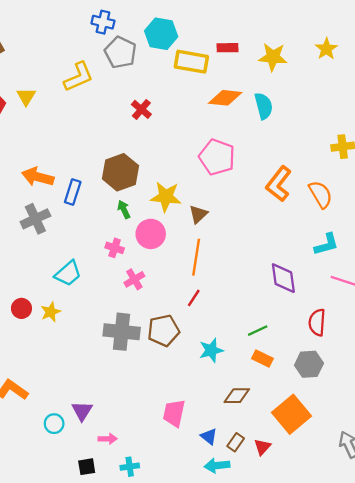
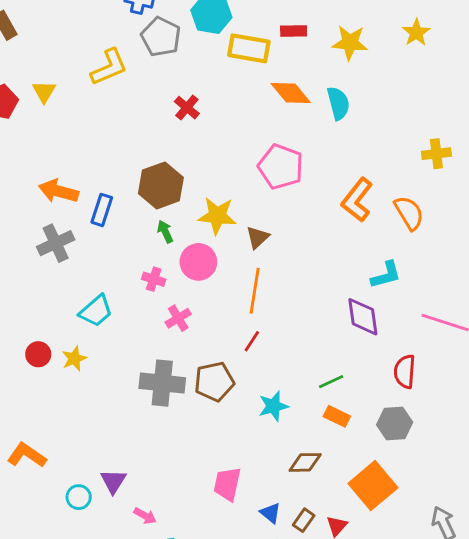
orange diamond: (225, 98) -> (291, 93), turned 44
cyan L-shape: (326, 244) -> (386, 275), moved
pink arrow: (108, 439) -> (145, 516), turned 30

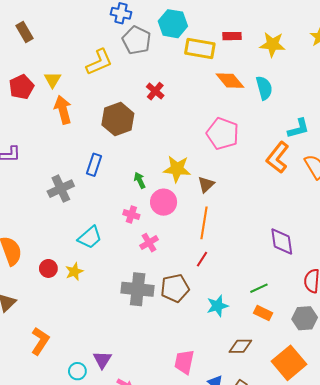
brown hexagon: (161, 185) -> (118, 119), moved
orange arrow: (58, 191) -> (63, 110), moved, turned 60
cyan L-shape: (386, 275) -> (298, 128), moved
orange L-shape: (27, 455) -> (40, 341), turned 88

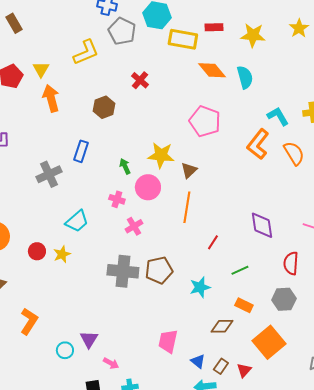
brown hexagon: (118, 119) -> (104, 107), size x0.7
cyan L-shape: (298, 128) -> (278, 116), turned -105
red line: (202, 259) -> (213, 242), moved
orange rectangle: (263, 313) -> (244, 305), moved

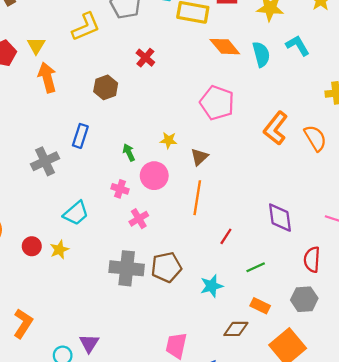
cyan L-shape: (278, 116) -> (298, 45), moved
yellow star: (161, 155) -> (169, 140), size x0.6

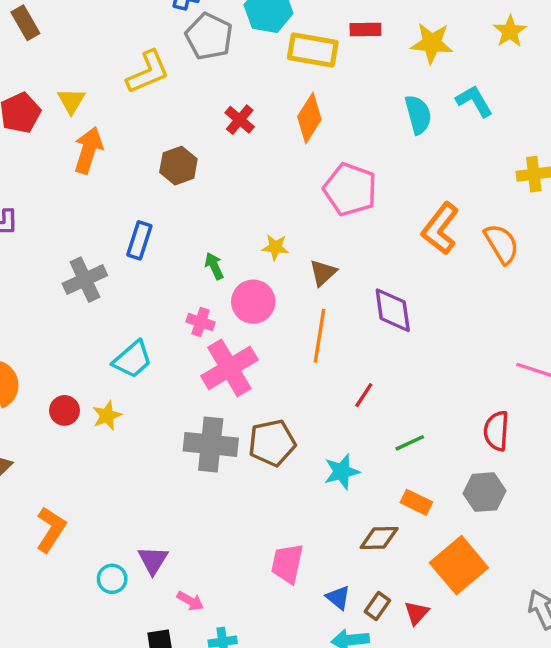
orange diamond: (225, 47) -> (309, 118), moved, turned 72
orange arrow: (47, 77) -> (88, 150), turned 32
purple diamond: (280, 218) -> (393, 310), moved
pink cross: (139, 219) -> (229, 368), size x1.8

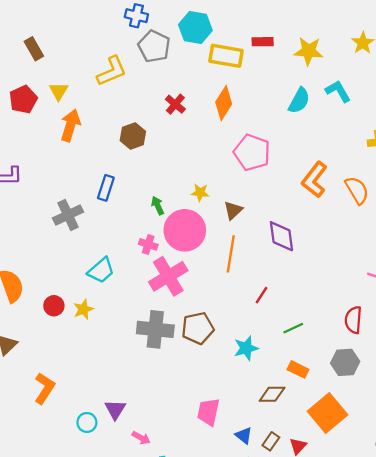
brown rectangle: (25, 23) -> (34, 49), moved
cyan semicircle: (418, 115) -> (299, 101), turned 44
pink circle: (253, 302) -> (185, 230), size x1.4

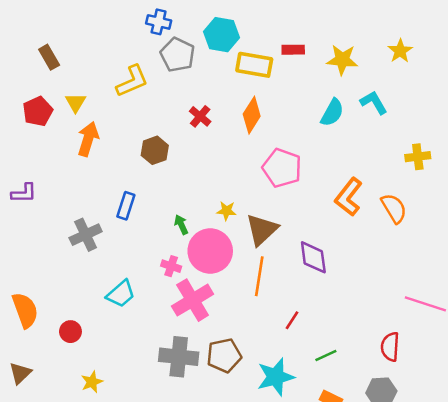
brown triangle: (233, 210) -> (262, 230), size x1.6
yellow star: (83, 309) -> (92, 382), moved
cyan star: (246, 348) -> (276, 377), size x1.4

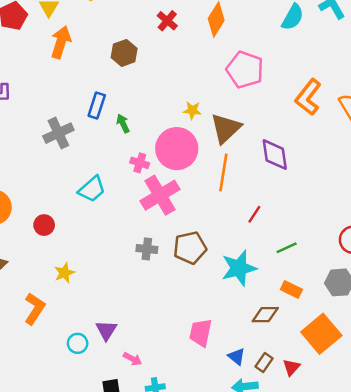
green arrow: (181, 225) -> (123, 123), moved
gray cross: (179, 357) -> (147, 249), size x0.6

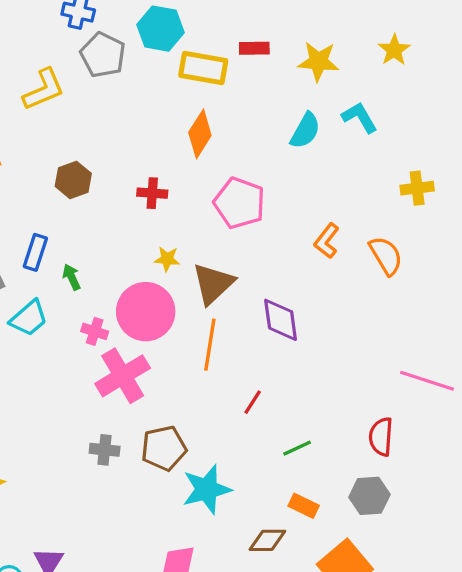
red cross: (167, 21) -> (152, 193), moved, turned -36
orange L-shape: (308, 97) -> (327, 241), size x0.7
cyan trapezoid: (92, 189) -> (29, 318), moved
cyan star: (239, 268) -> (207, 489), moved

